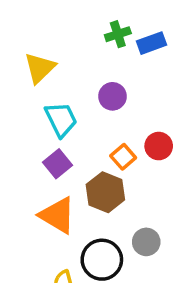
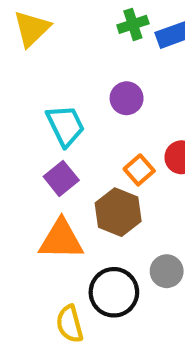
yellow triangle: (40, 68) -> (32, 29), moved
orange triangle: (57, 215) -> (61, 240), turned -30

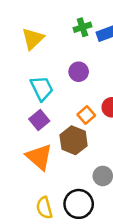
yellow triangle: (32, 29) -> (33, 39), moved
orange triangle: (61, 240) -> (39, 157), turned 40
black circle: (114, 292) -> (79, 204), moved

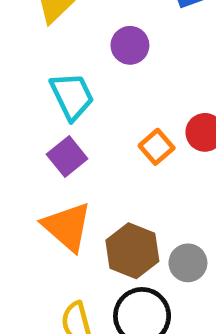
purple circle: (79, 72) -> (130, 45), moved
brown hexagon: (74, 140) -> (132, 251), moved

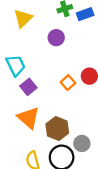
cyan trapezoid: (72, 96) -> (16, 65), moved
gray circle: (188, 263) -> (82, 143), moved

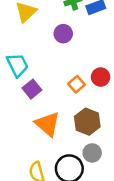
orange triangle: (28, 118) -> (48, 124), moved
brown hexagon: (57, 129) -> (87, 122), moved

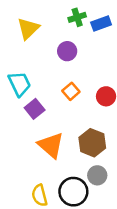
orange square: (76, 84) -> (71, 91), moved

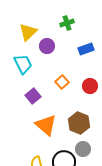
blue rectangle: (101, 24) -> (86, 49), moved
purple circle: (67, 51) -> (47, 46), moved
cyan trapezoid: (19, 84) -> (23, 64), moved

